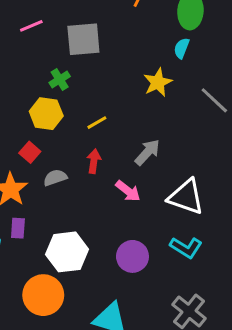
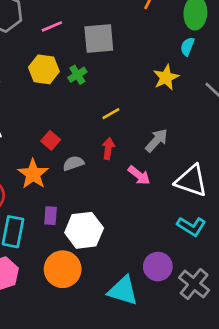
yellow hexagon: (46, 114) -> (44, 69), moved
purple rectangle: (18, 228) -> (51, 216), moved
purple circle: (132, 256) -> (158, 267), moved

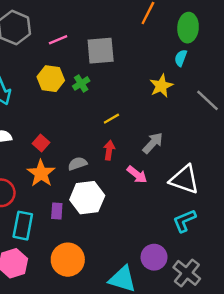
red square: (51, 140) -> (41, 143), moved
cyan L-shape: (191, 226) -> (184, 221), turned 125
white hexagon: (84, 230) -> (87, 198), moved

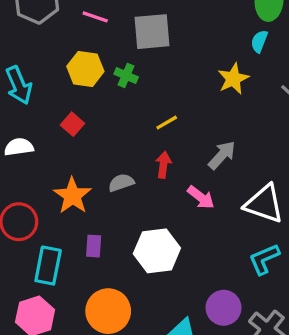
pink line: (58, 40) -> (95, 17), turned 42
green cross: (81, 83) -> (126, 75), turned -35
red square: (41, 143) -> (72, 124), moved
white hexagon: (87, 198) -> (157, 251), moved

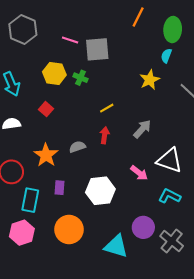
pink line: (95, 17) -> (70, 40), moved
pink arrow: (201, 197) -> (139, 173), moved
cyan L-shape: (264, 259) -> (169, 196), turned 50

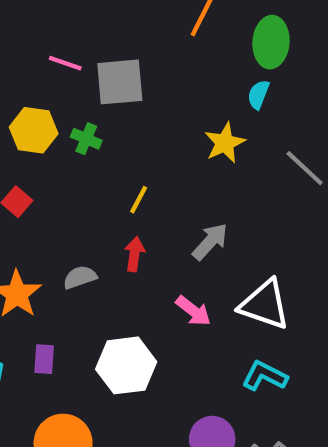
yellow line: (107, 108) -> (139, 200), turned -32
pink arrow: (139, 173) -> (193, 311), moved

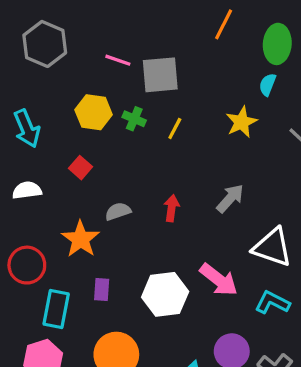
yellow line: (139, 200) -> (175, 129), moved
gray semicircle: (80, 277) -> (118, 211), moved
pink arrow: (193, 311) -> (219, 280), moved, size x1.4

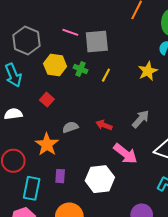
gray hexagon: (45, 44) -> (26, 40), moved
red arrow: (172, 208) -> (104, 125), turned -77
pink arrow: (219, 280) -> (125, 154), moved

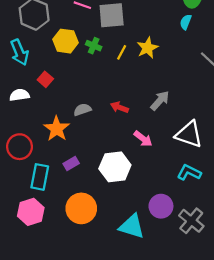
yellow star: (148, 71) -> (148, 48), moved
red square: (47, 100) -> (45, 79), moved
pink arrow: (125, 154) -> (143, 139), size x0.7
purple rectangle: (60, 176) -> (71, 164), turned 56

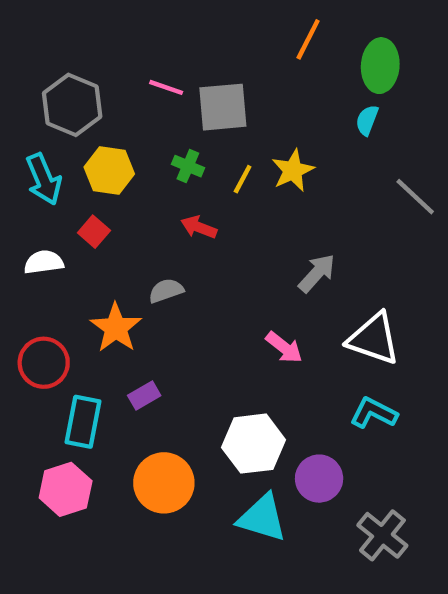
yellow hexagon: (66, 41) -> (109, 170), moved
red arrow: (119, 107) -> (199, 227), moved
white hexagon: (115, 167) -> (253, 444), moved
gray cross: (191, 221) -> (382, 535), moved

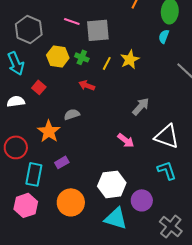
yellow hexagon: (109, 170) -> (58, 56), moved
cyan L-shape: (374, 413) -> (167, 170), turned 45

